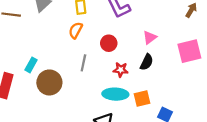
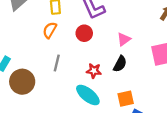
red circle: (109, 43) -> (84, 33), moved
cyan ellipse: (115, 94) -> (88, 95), turned 35
orange square: (142, 99) -> (126, 99), moved

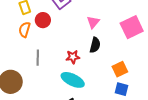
red circle: (84, 33) -> (43, 20), moved
orange square: (126, 99) -> (120, 69), moved

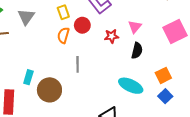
red star: (73, 57) -> (112, 36), moved
cyan ellipse: (73, 80) -> (131, 86), moved
blue square: (122, 89) -> (165, 96), turned 32

